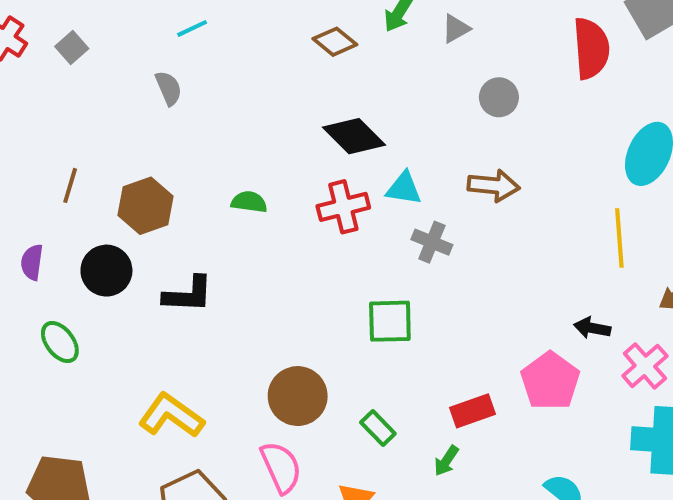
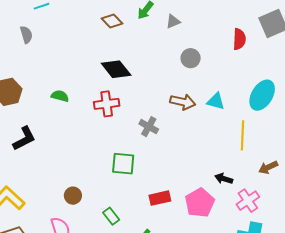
red semicircle: (591, 48) -> (239, 39), size x0.7
cyan triangle: (404, 188) -> (216, 101), moved
black L-shape: (188, 294) -> (24, 139), turned -36
brown circle: (298, 396) -> (73, 196), size x0.6
red rectangle: (473, 411) -> (160, 198), moved

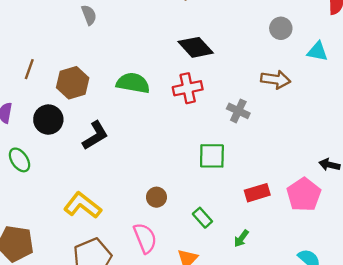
green semicircle: (60, 96) -> (133, 83), size x1.6
cyan triangle: (216, 101) -> (318, 51), moved

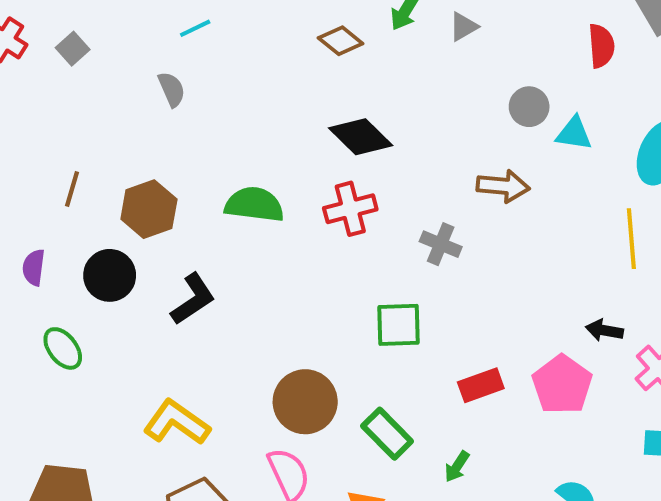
gray circle: (281, 28) -> (529, 107), moved
brown circle: (156, 197) -> (305, 402), size x1.8
green rectangle: (202, 218) -> (387, 434), size x1.4

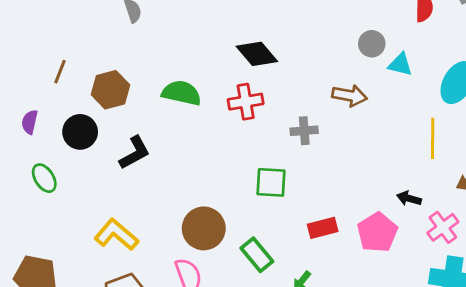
gray cross: (441, 244) -> (304, 131), turned -32

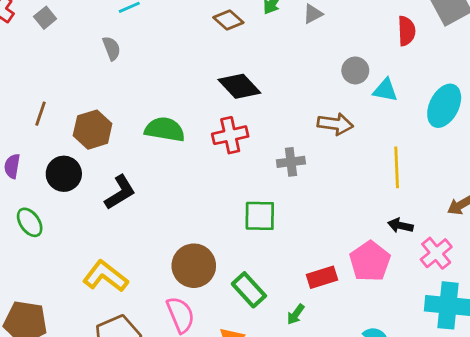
yellow line: (433, 138) -> (397, 167), moved
red rectangle: (323, 228) -> (322, 277), moved

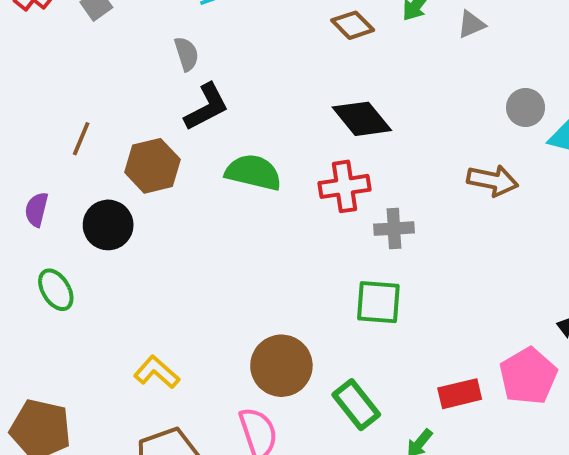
gray cross: (291, 162) -> (394, 229), moved
black L-shape: (120, 192) -> (206, 107), moved
yellow L-shape: (105, 276) -> (157, 372), size x0.7

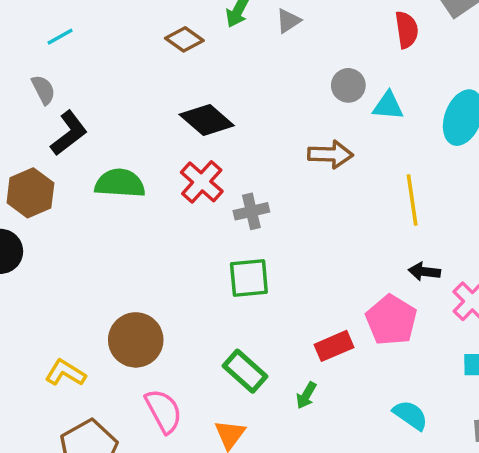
red cross: (344, 186) -> (202, 182), turned -30
brown circle: (281, 366) -> (136, 340), moved

